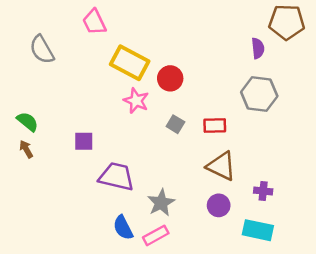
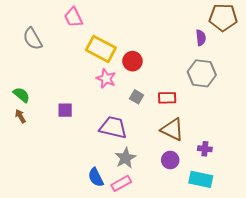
purple trapezoid: (117, 177) -> (113, 127), moved

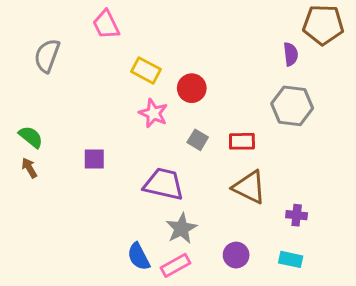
gray semicircle: (33, 39) -> (47, 56), turned 50
yellow rectangle: (101, 49) -> (146, 70), size x0.7
purple circle: (170, 160) -> (236, 255), moved
cyan rectangle: (201, 179) -> (291, 259), size x0.7

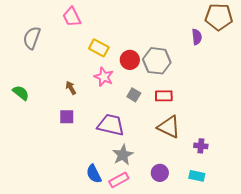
gray hexagon: (292, 106) -> (157, 61), moved
purple square: (94, 159) -> (67, 117), moved
brown arrow: (29, 168) -> (71, 88), moved

